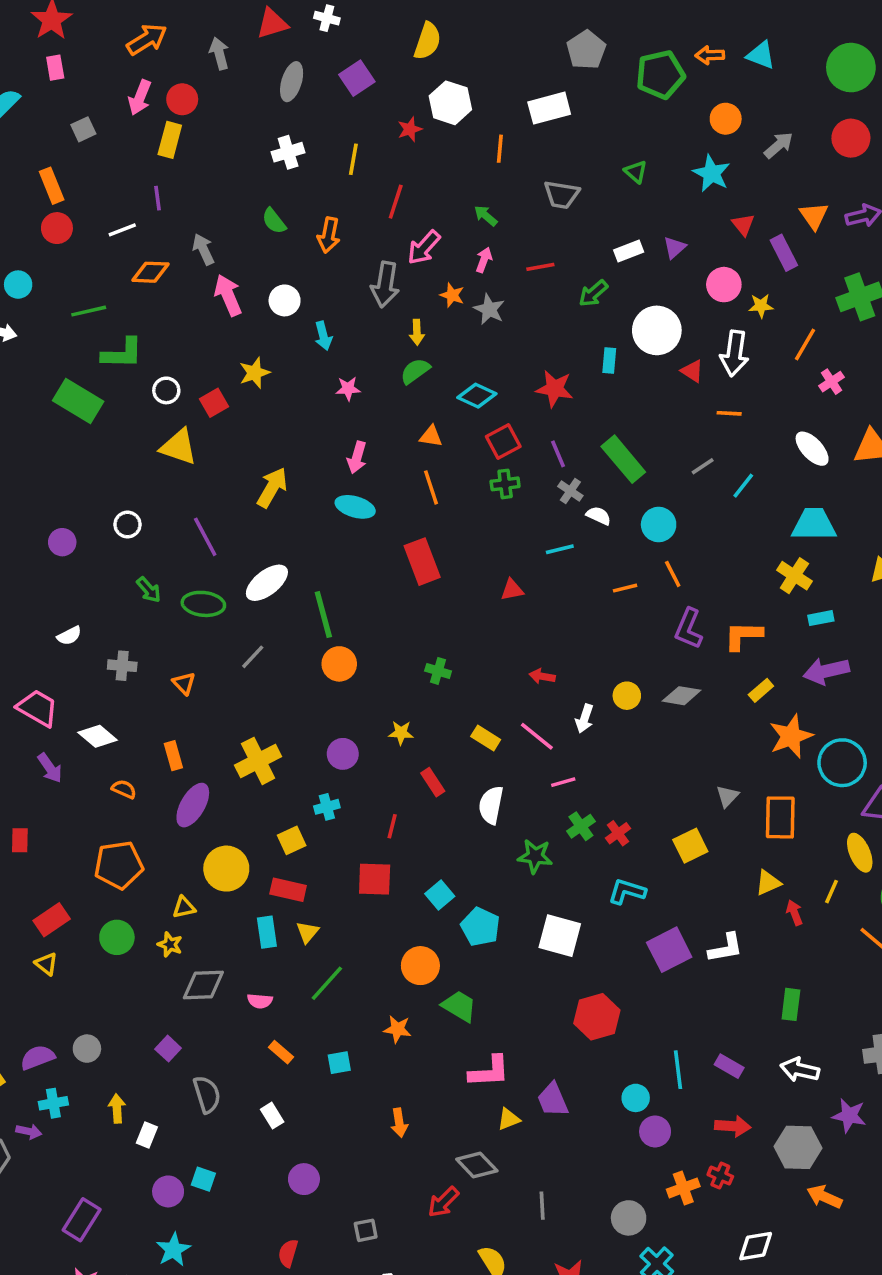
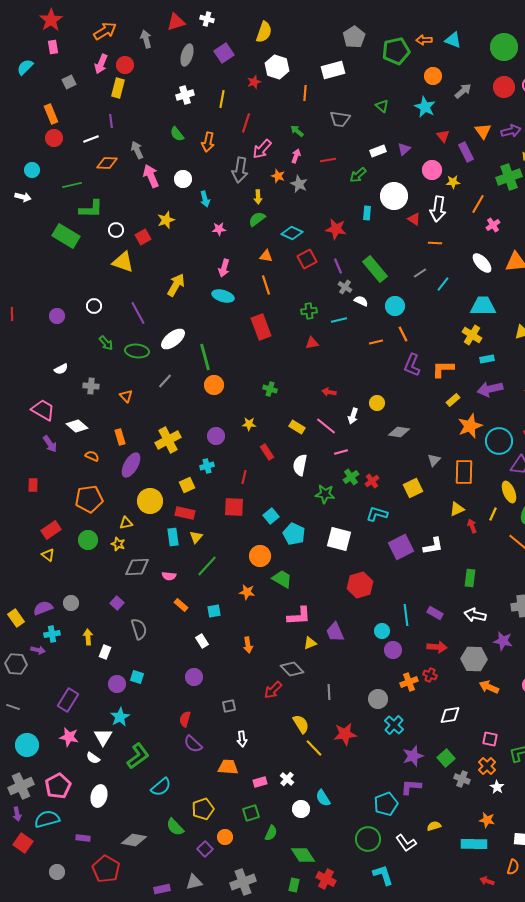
green cross: (505, 484) -> (309, 311), moved
gray diamond: (682, 696) -> (399, 432), moved
white rectangle: (272, 1116) -> (202, 641), moved

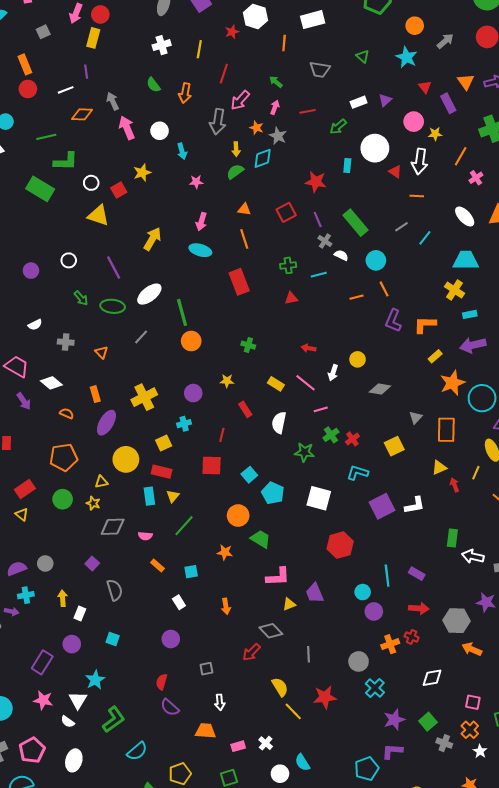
cyan diamond: (292, 233) -> (263, 158), moved, turned -45
white arrow: (475, 615) -> (473, 556), moved
purple circle: (117, 684) -> (72, 644), moved

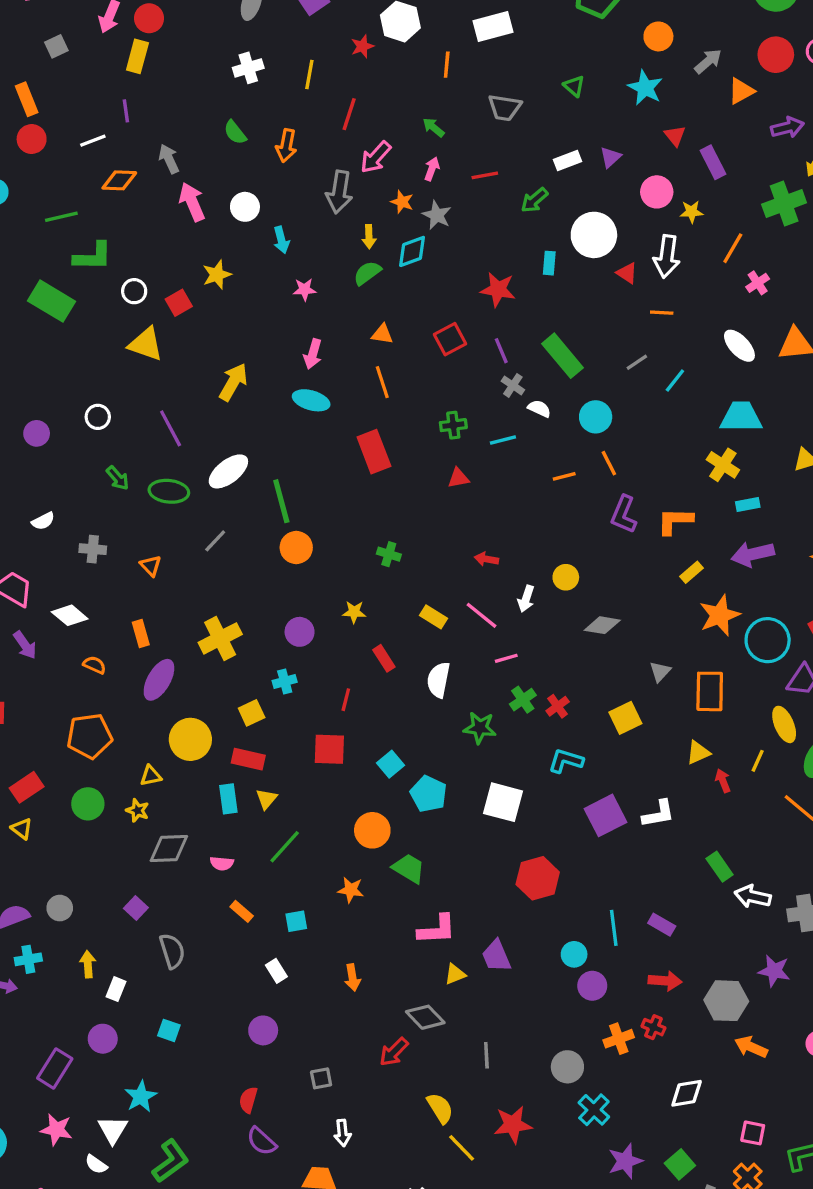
orange triangle: (466, 82) -> (741, 91), moved, turned 36
green rectangle: (452, 538) -> (720, 867), turned -42

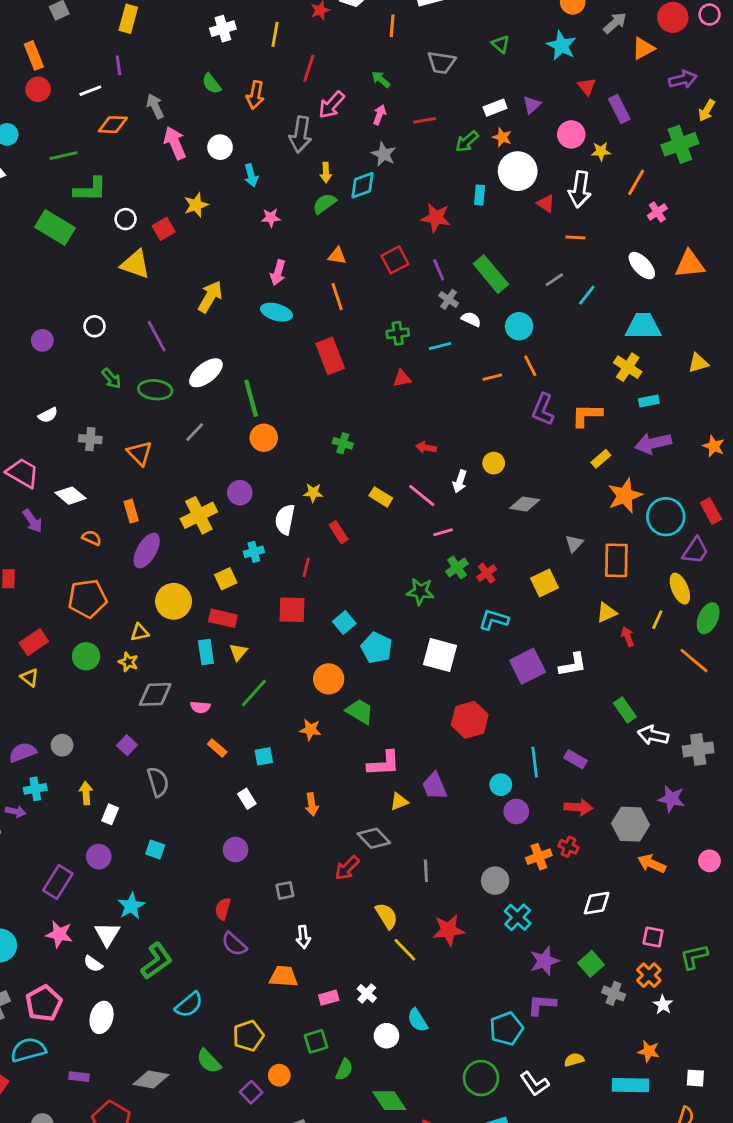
orange star: (402, 202) -> (502, 137), moved
orange triangle: (151, 566) -> (140, 453), size x1.4
purple circle: (300, 632) -> (240, 493), moved
white semicircle: (438, 680) -> (285, 519), moved

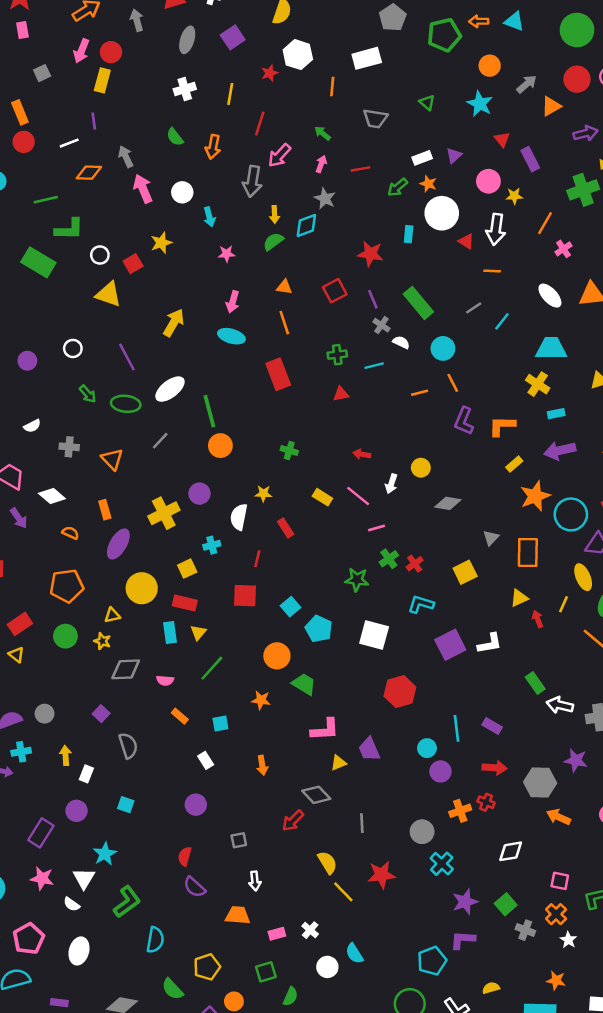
cyan semicircle: (189, 1005) -> (155, 940), turned -40

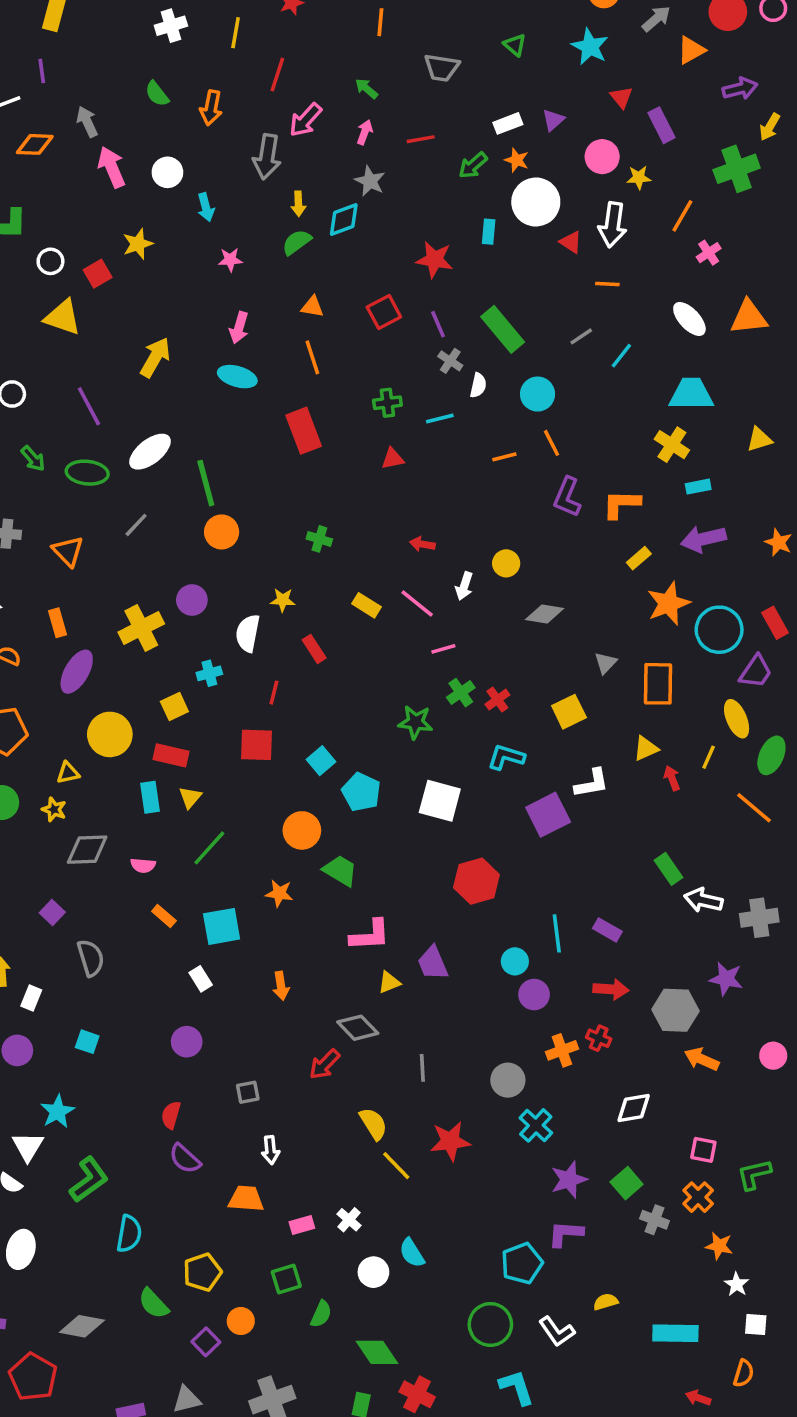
white semicircle: (401, 342) -> (478, 385), turned 77
white L-shape: (490, 644) -> (592, 783), moved
cyan square: (220, 723) -> (222, 926), size x1.6
white star: (568, 940) -> (737, 1284), moved
orange star: (556, 980) -> (719, 1246), moved

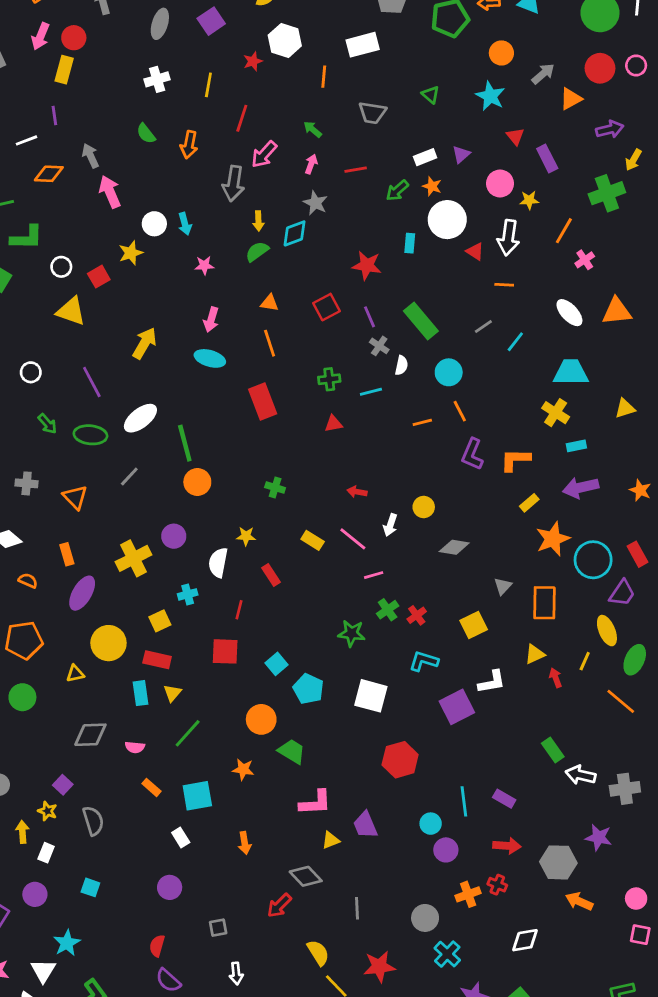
white circle: (167, 172) -> (154, 224), moved
yellow star: (54, 810) -> (47, 811), moved
pink square: (703, 1150) -> (640, 935), moved

